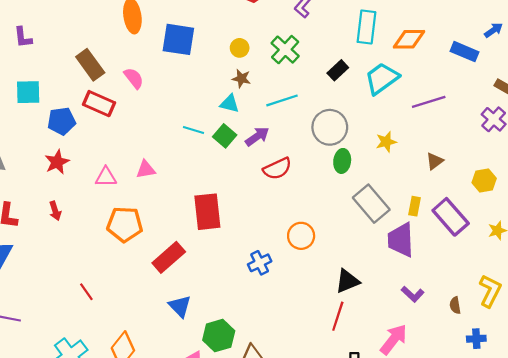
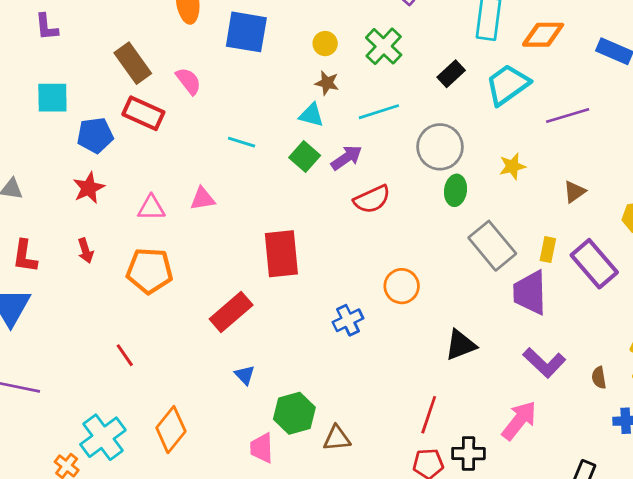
cyan line: (194, 130) -> (242, 142), moved
orange pentagon: (125, 224) -> (150, 271), moved
purple L-shape: (413, 294) -> (544, 363), size x1.4
blue triangle: (180, 306) -> (245, 375), size x0.7
red line: (338, 316) -> (429, 415), moved

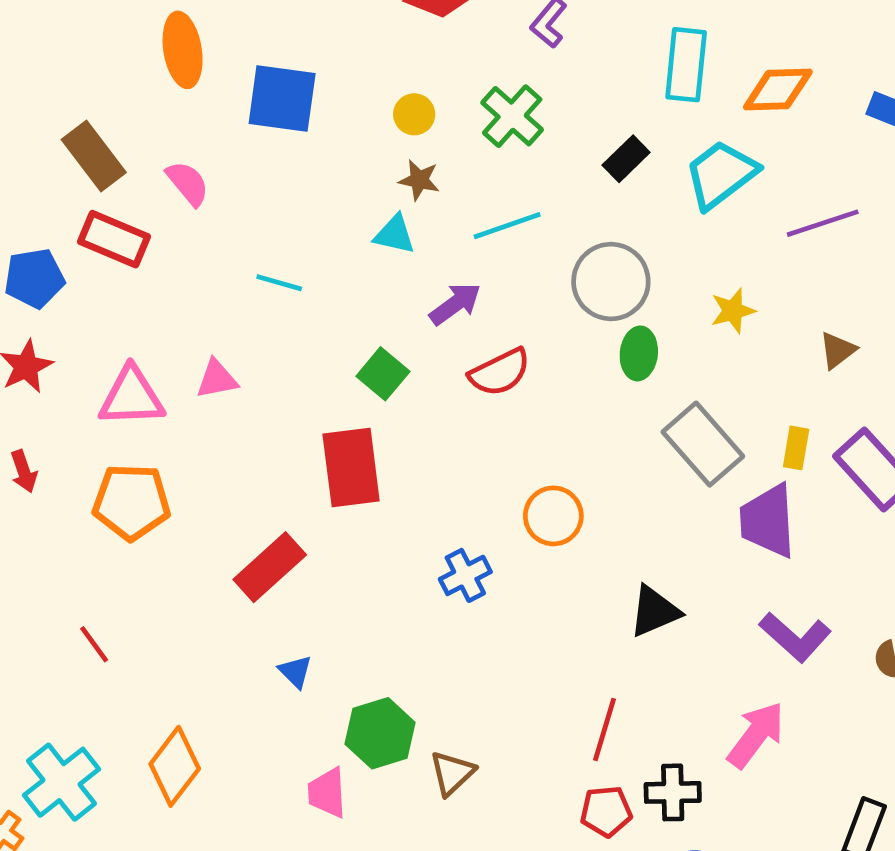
green square: (305, 156) -> (383, 374), moved
pink triangle: (151, 208) -> (132, 397), size x1.4
brown triangle: (337, 438) -> (452, 773), turned -36

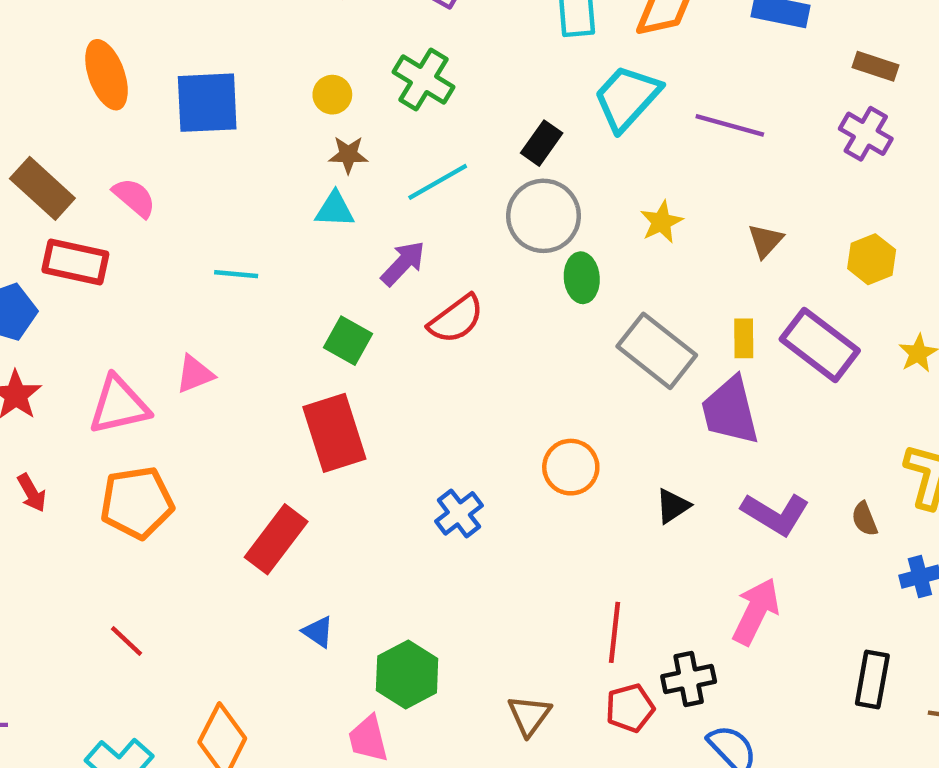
black rectangle: (626, 159) -> (542, 143), moved
purple line: (823, 223) -> (730, 125), turned 44
orange circle: (553, 516) -> (571, 467), moved
black triangle: (654, 611) -> (673, 506), moved, size x0.7
brown triangle: (452, 773) -> (529, 715), moved

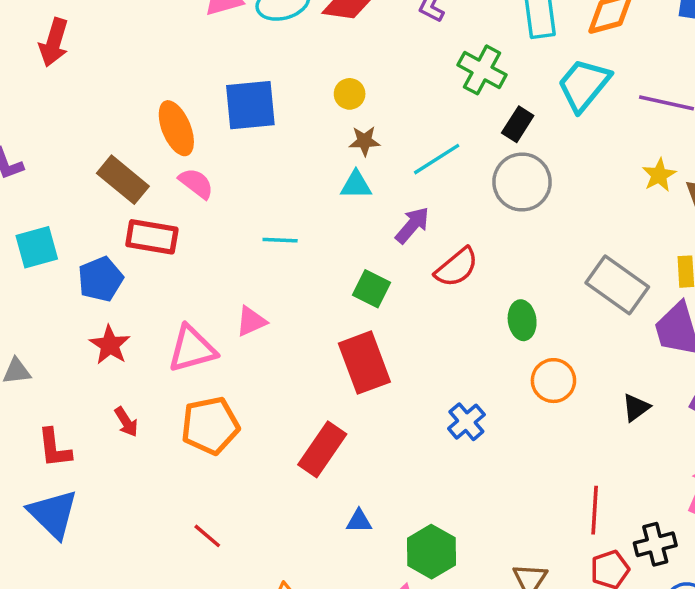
orange ellipse: (107, 75) -> (176, 128), moved
green cross: (423, 80) -> (482, 70), moved
yellow star: (661, 222) -> (659, 175), moved
green ellipse: (582, 278) -> (522, 320), moved
blue triangle: (318, 632) -> (359, 521), turned -32

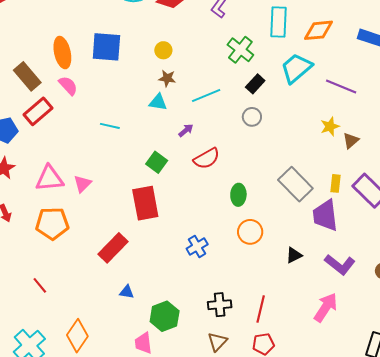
gray circle: (522, 182) -> (252, 117), size x0.6
purple arrow: (412, 225) -> (186, 130), size x0.7
red rectangle: (152, 237) -> (38, 111), turned -60
pink triangle: (251, 321) -> (82, 184), moved, turned -30
black cross: (655, 544) -> (220, 305), moved

